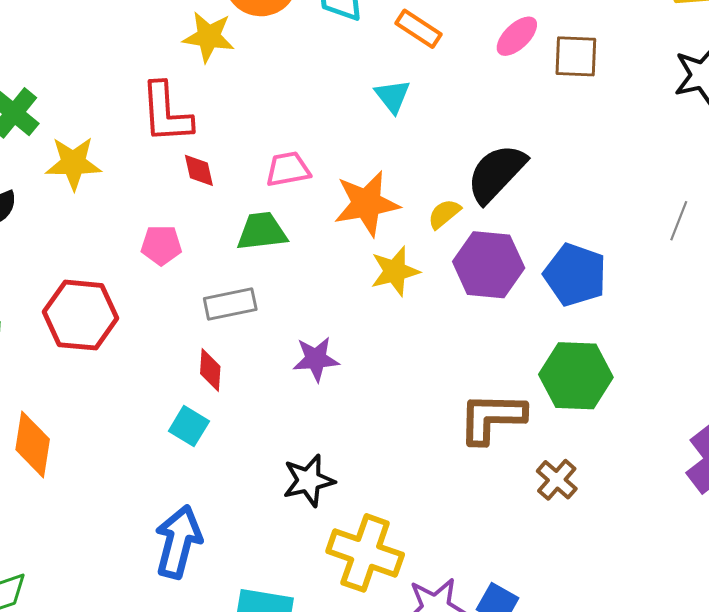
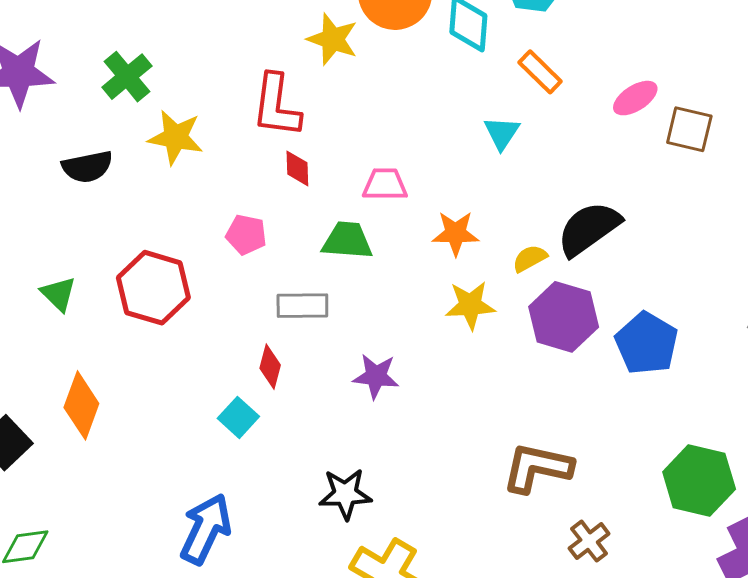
orange star: (367, 203) -> (456, 233), size x0.7
green hexagon: (576, 376) -> (699, 480), moved

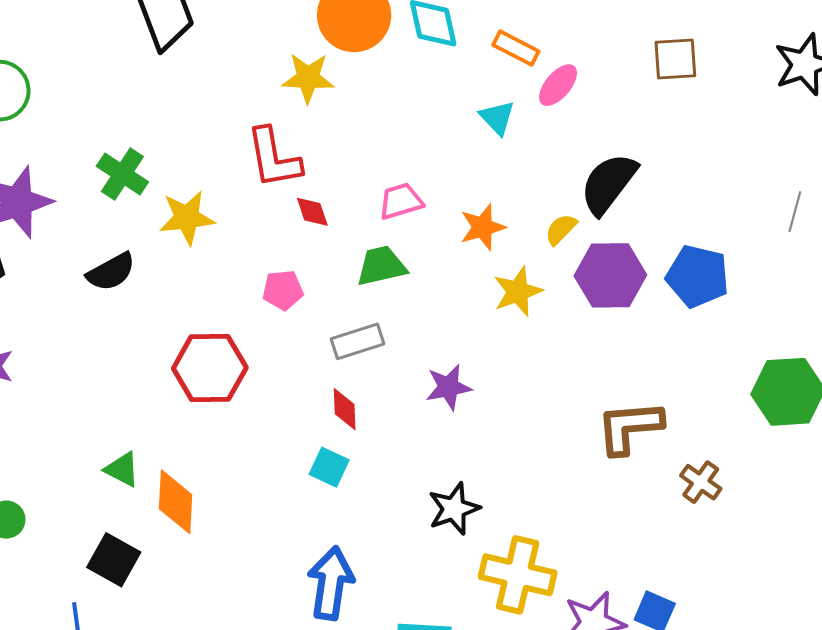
pink ellipse: (635, 98) -> (558, 85), moved
green triangle: (58, 294) -> (122, 469), moved

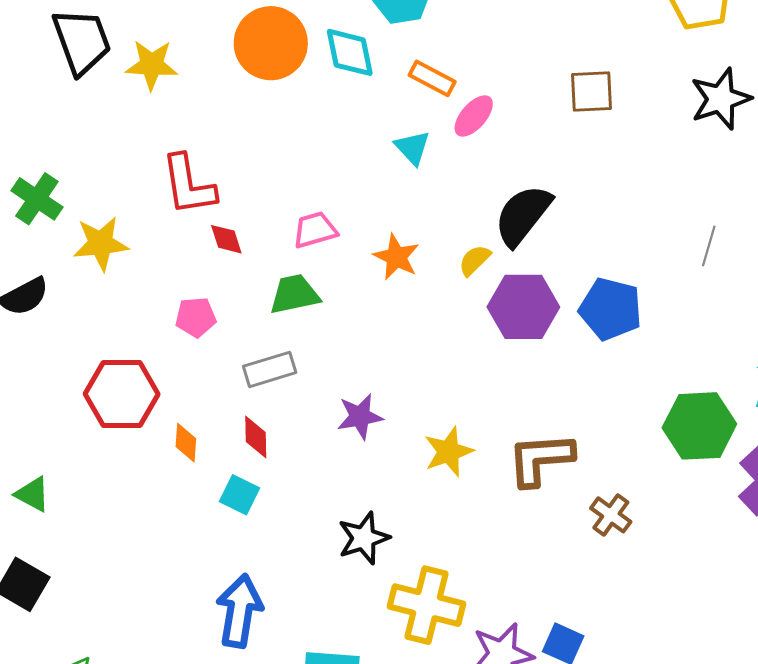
yellow star: (308, 78) -> (152, 65), moved
orange star: (483, 227) -> (396, 257), turned -30
yellow star: (518, 292) -> (449, 452), moved
orange diamond: (176, 502) -> (186, 443), moved, size x0.6

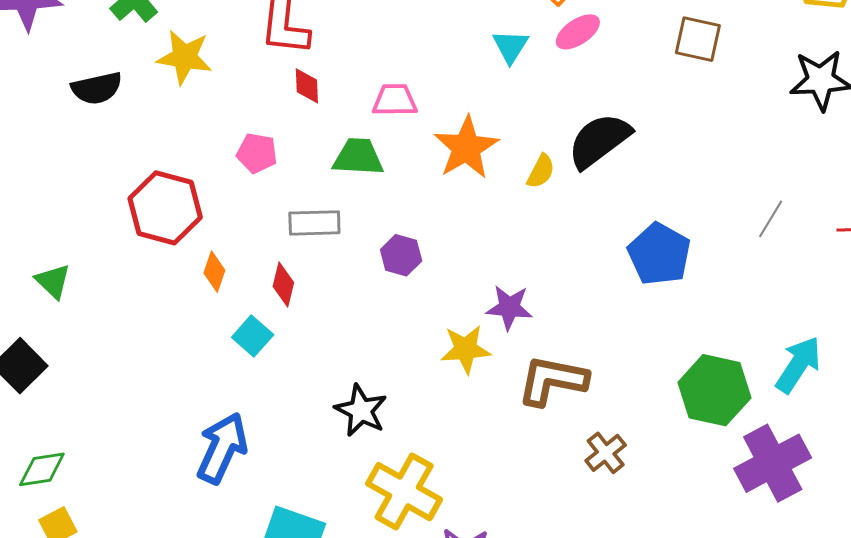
orange star: (396, 257) -> (466, 148), size x1.4
yellow semicircle: (475, 260) -> (541, 171), turned 147
purple hexagon: (523, 307) -> (401, 255), moved, size x0.6
purple star: (360, 416) -> (509, 307), moved
black star: (364, 538) -> (361, 410), turned 30

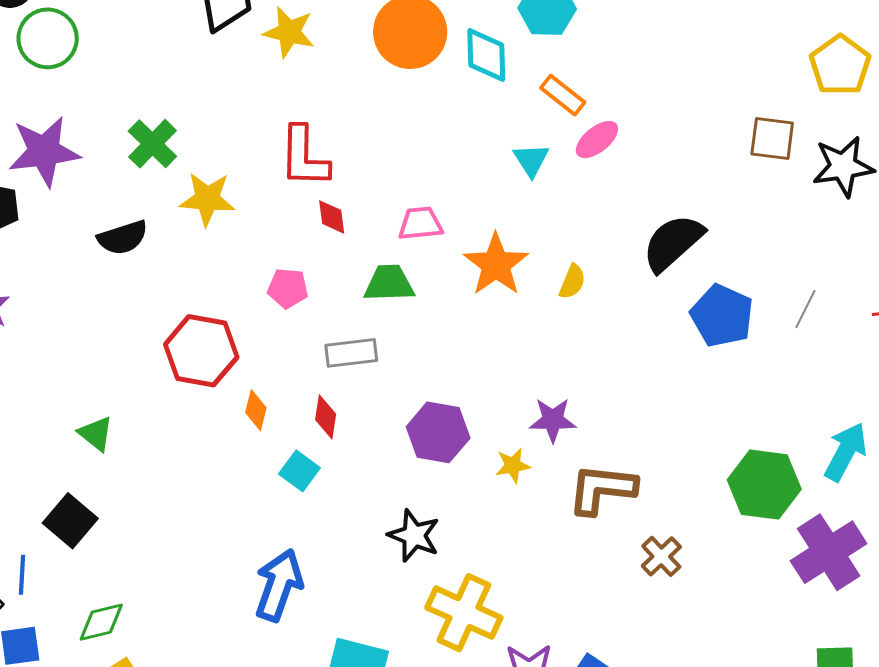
brown square: (698, 39) -> (772, 139), moved
black semicircle: (599, 140) -> (673, 243), moved
blue pentagon: (659, 254) -> (722, 316), moved
purple hexagon: (401, 255) -> (438, 432), moved, size x1.5
yellow star: (466, 349) -> (513, 465), size x0.7

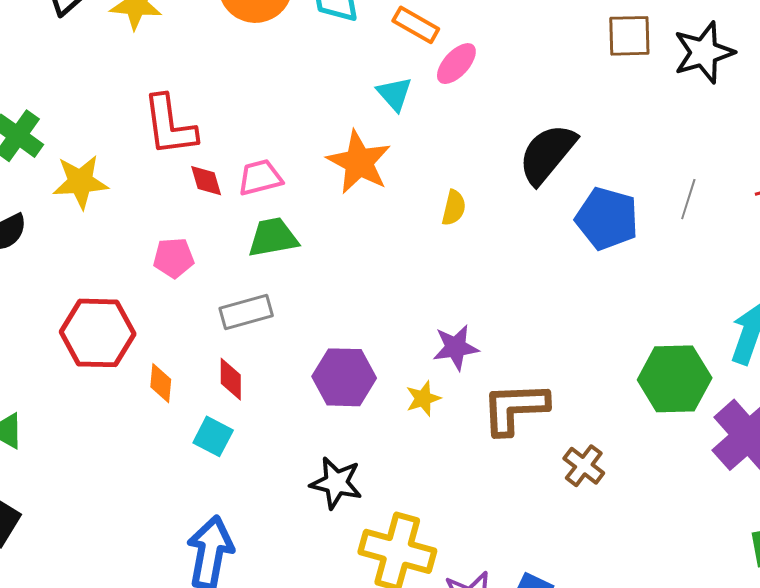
pink trapezoid: (420, 224) -> (260, 177), moved
orange star: (496, 265) -> (359, 162), moved

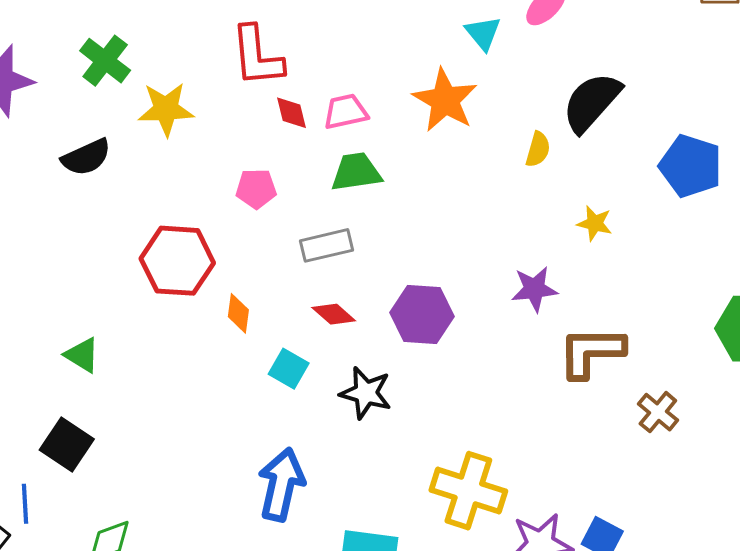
black semicircle: (547, 154) -> (592, 102), moved
red diamond: (231, 379) -> (334, 314), moved, turned -51
yellow star: (423, 398) -> (595, 223), moved, turned 30
black star: (336, 483) -> (366, 393), moved

